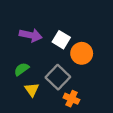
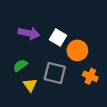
gray square: (58, 77) -> (55, 73), turned -30
orange cross: (71, 99) -> (90, 76), moved

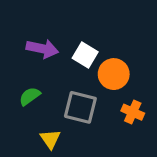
yellow triangle: (30, 85) -> (50, 139), moved

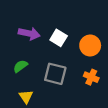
orange circle: (114, 74) -> (90, 45), moved
yellow triangle: (50, 139) -> (26, 97), moved

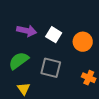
green semicircle: (20, 66) -> (19, 61), size x1.5
orange cross: (91, 77) -> (89, 78), moved

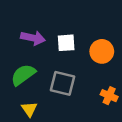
white square: (54, 35) -> (66, 43), turned -35

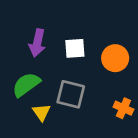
purple arrow: (33, 38) -> (37, 43), turned 90
yellow triangle: (29, 109) -> (41, 112), moved

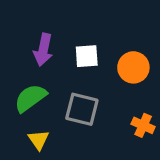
yellow triangle: (41, 112) -> (38, 140), moved

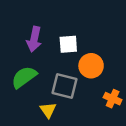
orange circle: (133, 67) -> (91, 66), moved
yellow triangle: (38, 140) -> (48, 110), moved

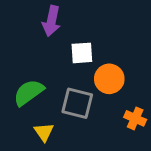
purple arrow: (34, 39) -> (51, 21), moved
yellow triangle: (48, 110) -> (44, 132), moved

